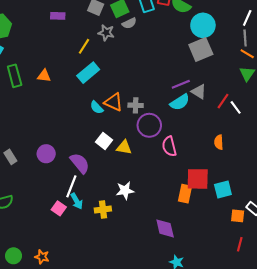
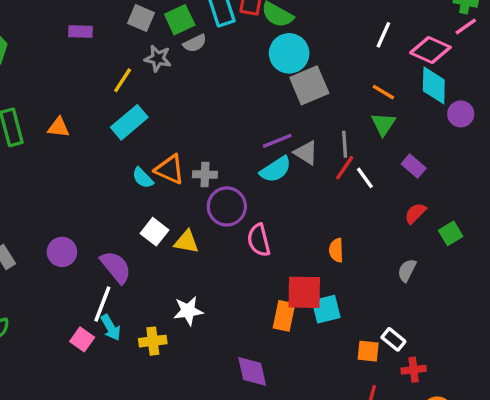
cyan circle: (203, 25) -> (289, 53), moved
gray line: (245, 38) -> (345, 144), moved
orange semicircle: (219, 142) -> (336, 250), moved
cyan square: (223, 190) -> (326, 309), moved

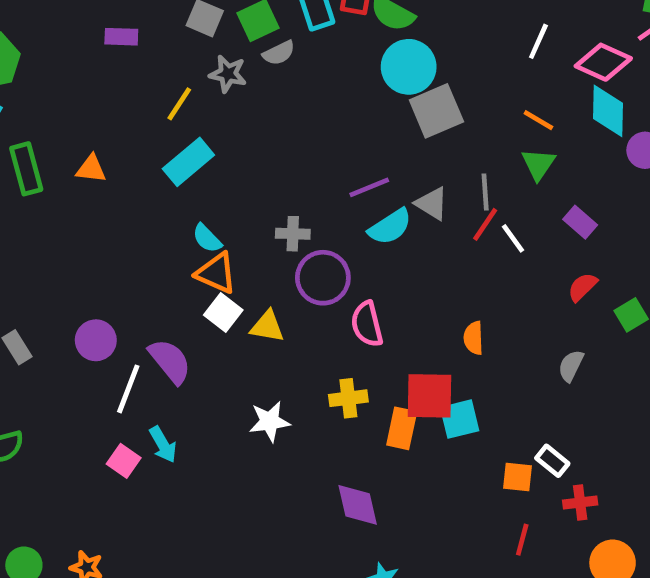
purple line: (277, 141) -> (369, 187), moved
orange triangle: (170, 169) -> (216, 273), moved
white line: (102, 304) -> (128, 389), moved
yellow cross: (153, 341) -> (348, 398), moved

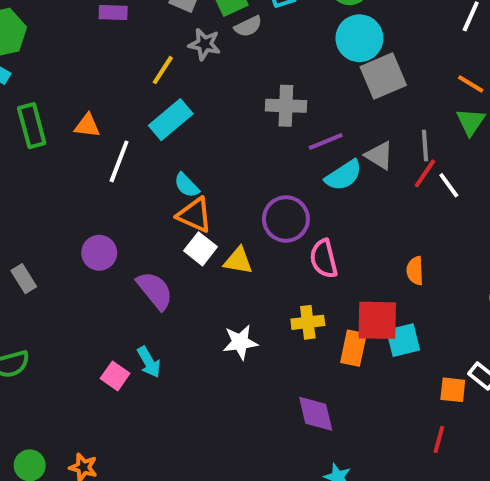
gray cross: (293, 234) -> (286, 106), moved, size x1.4
purple circle: (96, 340) -> (99, 253), moved
white line: (128, 389) -> (119, 161), moved
red line: (522, 540) -> (439, 440), moved

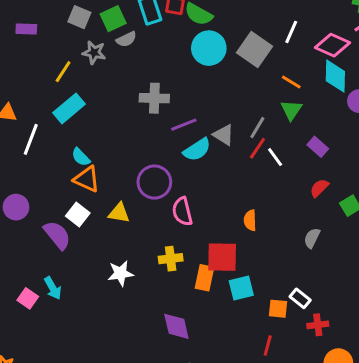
gray square: (383, 76) -> (254, 50), moved, turned -32
gray line: (425, 146) -> (257, 128), turned 35
white square: (201, 249) -> (78, 214), moved
cyan square: (403, 340) -> (241, 288), moved

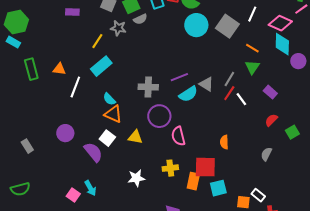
gray cross: (154, 98) -> (148, 87), moved

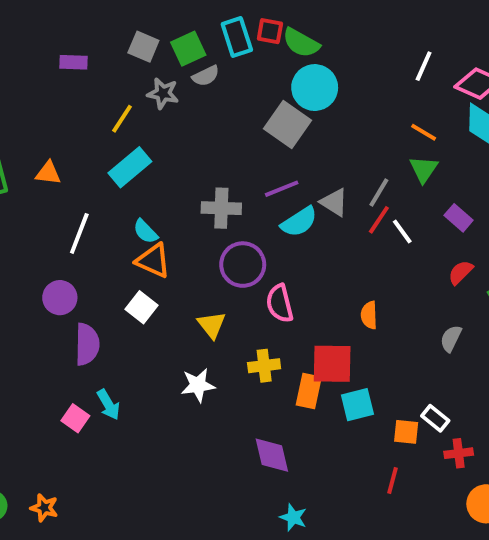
gray square: (227, 26) -> (287, 124), moved
white line: (75, 87) -> (79, 233), moved
yellow triangle: (135, 137) -> (212, 325), moved, turned 42
purple semicircle: (93, 152) -> (87, 344), moved, turned 40

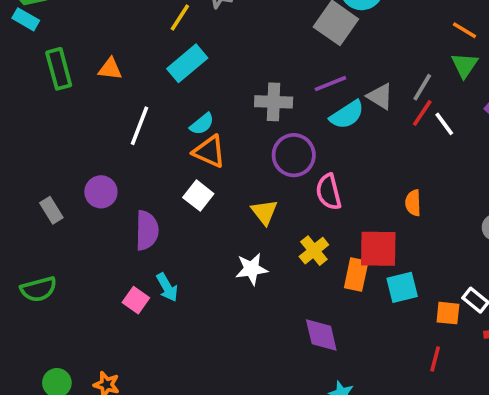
cyan semicircle: (145, 231) -> (202, 124), turned -85
purple circle: (60, 298) -> (101, 192), moved
yellow cross: (264, 366) -> (314, 251), turned -32

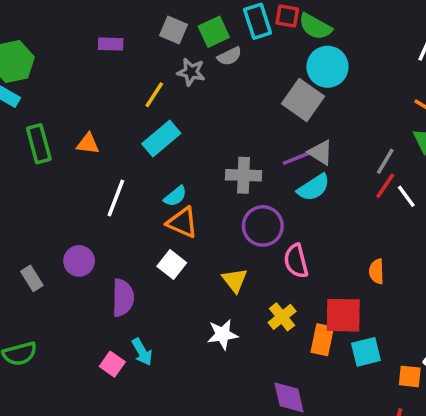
gray triangle: (380, 96) -> (321, 152), moved

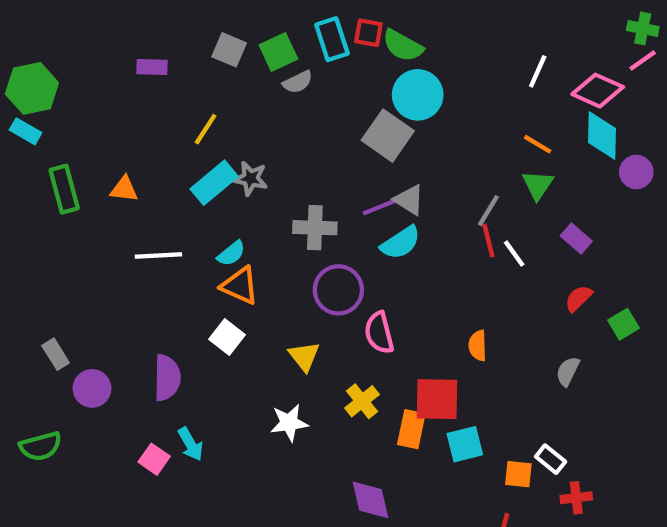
gray star: (191, 72) -> (251, 178), moved
red line: (385, 186) -> (488, 241), turned -48
white line: (116, 198) -> (158, 256), turned 66
purple circle: (79, 261) -> (92, 388), moved

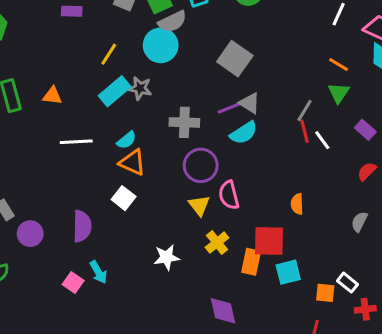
gray semicircle: (298, 82) -> (173, 22), size x1.4
cyan circle: (418, 95) -> (161, 45), moved
yellow triangle: (304, 356) -> (199, 205), moved

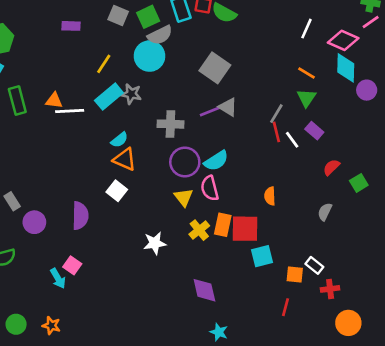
purple rectangle: (365, 130) -> (314, 131), moved
cyan semicircle: (244, 133) -> (216, 161), moved
white line: (76, 142) -> (70, 111), moved
orange rectangle: (251, 262) -> (223, 225), moved
cyan arrow: (98, 272) -> (58, 278), moved

